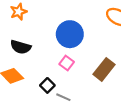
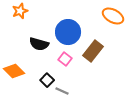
black semicircle: (21, 47) -> (39, 44), moved
brown rectangle: (104, 69) -> (93, 51), moved

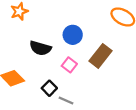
blue circle: (68, 32) -> (73, 35), size x0.7

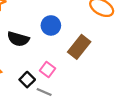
pink square: (69, 65) -> (48, 69), moved

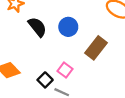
black semicircle: (18, 39) -> (37, 27), moved, turned -145

